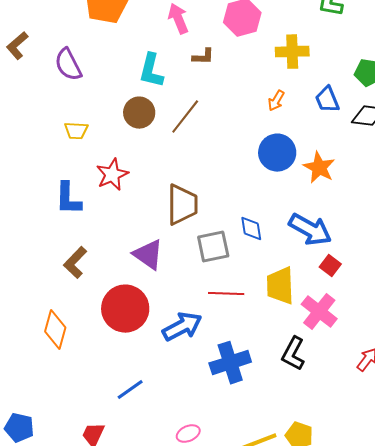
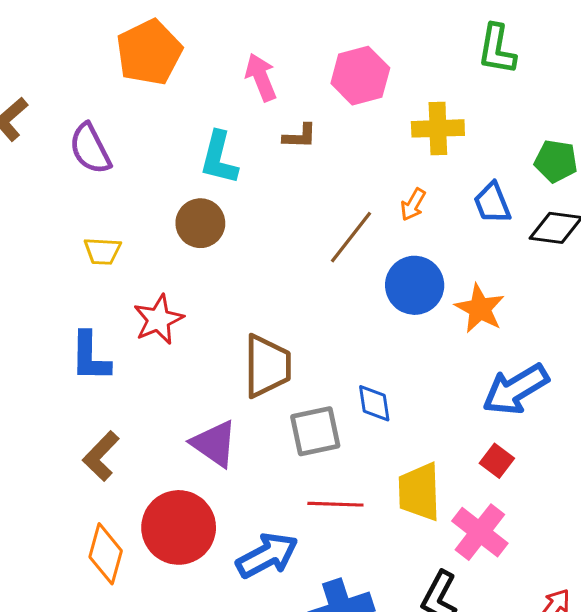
brown line: (185, 117) -> (351, 237), moved
blue arrow: (310, 230) -> (516, 389), moved, turned 120
orange diamond: (55, 330) -> (106, 554), moved

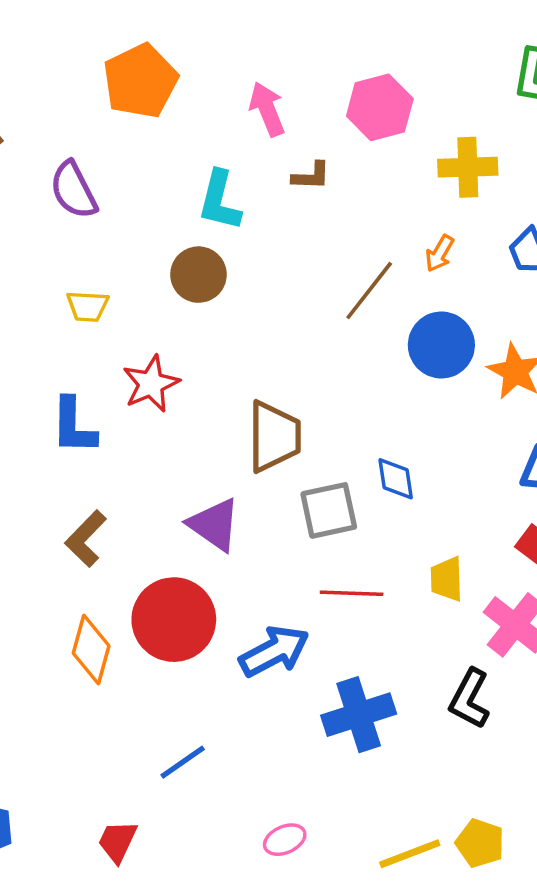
yellow trapezoid: (419, 492) -> (447, 579), size x0.7

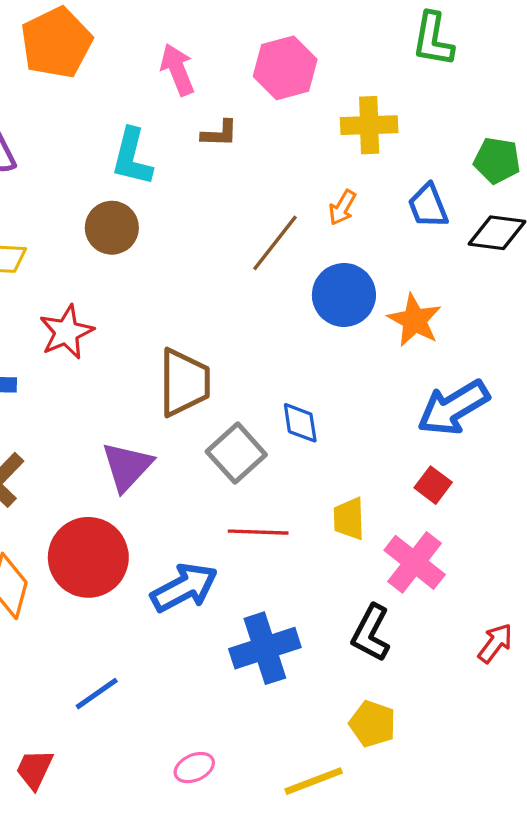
gray square: (329, 510) -> (236, 453), turned -30
purple triangle: (214, 525) -> (127, 467), turned 38
yellow pentagon: (480, 843) -> (373, 724), moved

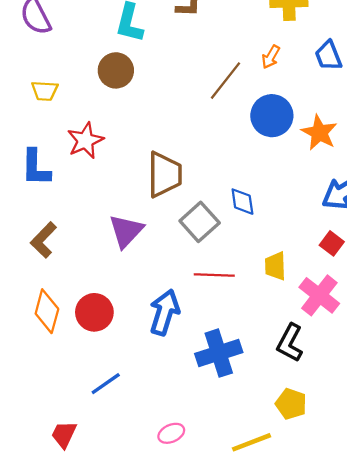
red circle: (88, 557) -> (94, 312), moved, size x0.7
blue arrow: (184, 588) -> (164, 312), turned -45

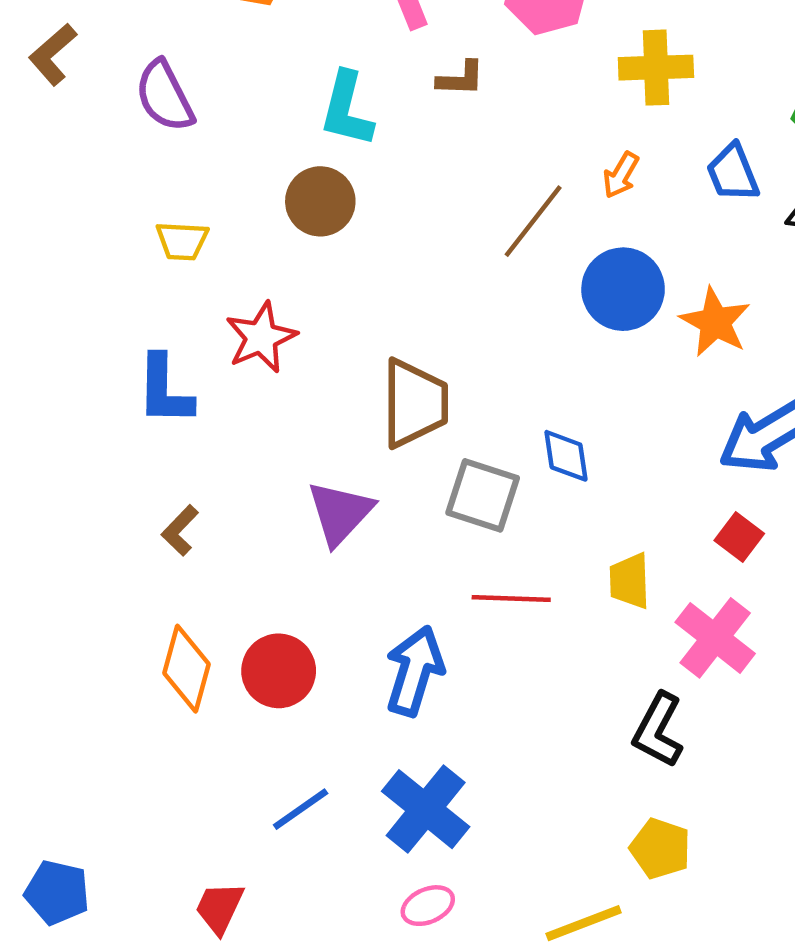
gray square: (200, 222) -> (483, 495), turned -30
brown L-shape: (44, 240) -> (180, 530), size x0.7
blue cross: (219, 353) -> (426, 809), moved, turned -33

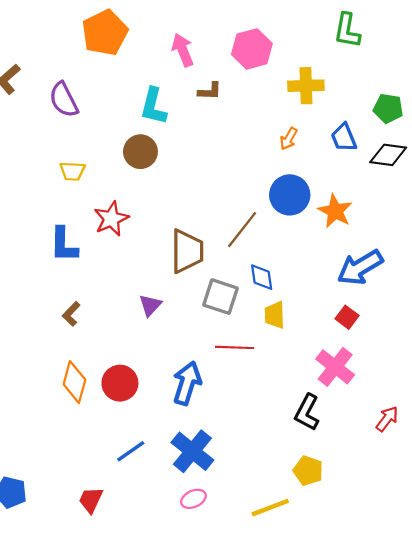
brown line: (533, 221) -> (242, 230), moved
purple triangle: (340, 513) -> (150, 305), size x0.7
yellow trapezoid: (630, 581) -> (275, 315), moved

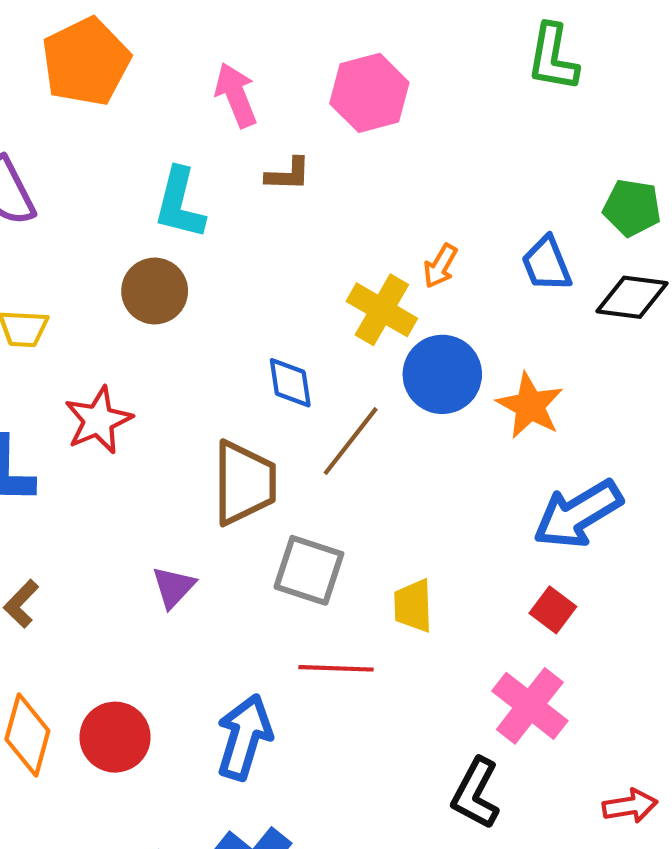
yellow cross: (306, 86) -> (382, 310), moved, turned 32
blue diamond: (262, 277) -> (290, 383), moved
red arrow: (387, 419) -> (630, 806), turned 44

